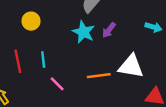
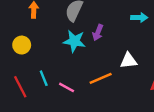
white triangle: (131, 66) -> (128, 61), size x0.7
pink line: (57, 84) -> (67, 87), moved

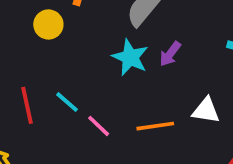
yellow circle: (22, 45) -> (48, 24), moved
cyan line: (44, 78) -> (67, 102), turned -42

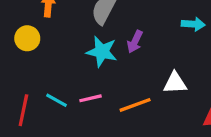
red line: (27, 105) -> (23, 110), turned 36
pink line: (99, 126) -> (90, 98), moved, turned -45

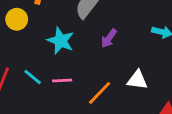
cyan star: (102, 52) -> (61, 41), moved
orange line: (135, 105) -> (100, 93), turned -36

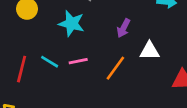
purple arrow: (109, 38) -> (124, 28), moved

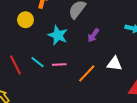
purple arrow: (124, 28) -> (93, 35), moved
red line: (22, 69) -> (15, 65), turned -48

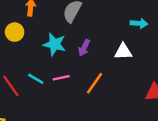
purple arrow: (93, 35) -> (84, 48), moved
white triangle: (114, 64) -> (123, 52), moved

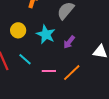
yellow circle: (15, 32) -> (18, 30), moved
pink line: (61, 78) -> (49, 71), moved

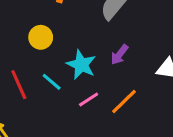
cyan star: (46, 34) -> (81, 65), moved
pink line: (49, 71) -> (89, 99), turned -32

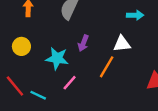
cyan line: (52, 82) -> (38, 95), moved
orange line: (124, 102) -> (107, 67), moved

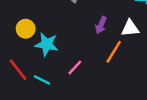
purple arrow: (83, 43) -> (101, 25), moved
cyan star: (57, 58) -> (47, 44), moved

